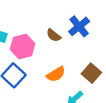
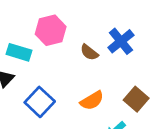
pink hexagon: (23, 46) -> (51, 30), moved

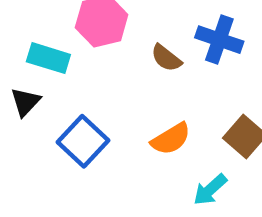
blue cross: (121, 41) -> (219, 40), turned -32

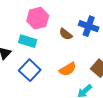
cyan rectangle: (48, 58) -> (28, 41), moved

